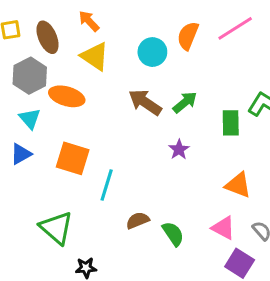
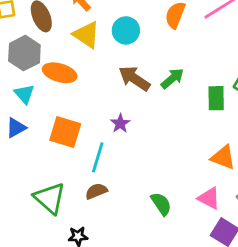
cyan circle: (152, 52) -> (126, 30), moved
purple star: (179, 150) -> (120, 124), moved
brown semicircle: (138, 220) -> (96, 191), moved

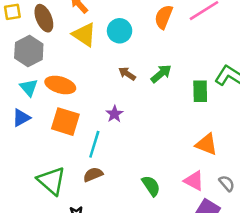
orange ellipse: (60, 73) -> (60, 85), moved
brown arrow: (134, 78) -> (127, 74), size x0.6

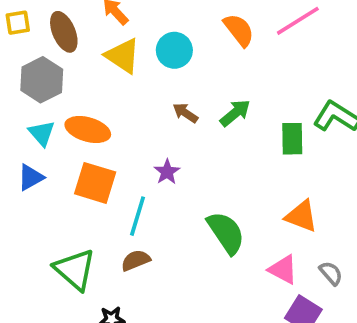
orange semicircle: (164, 17) -> (239, 30), turned 120
green semicircle: (151, 186) -> (226, 233), moved, size x1.4

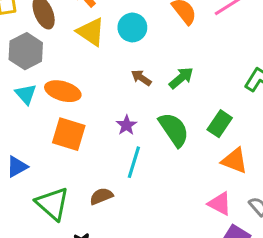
green rectangle: (292, 139) -> (220, 124), moved, turned 35
blue triangle: (31, 177) -> (17, 167), moved
cyan line: (138, 216) -> (134, 162), moved
green semicircle: (226, 233) -> (174, 130), moved

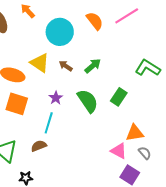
cyan circle: (132, 27) -> (60, 32), size x1.4
yellow triangle: (91, 32) -> (40, 63), moved
orange triangle: (235, 161) -> (135, 133), moved, turned -30
cyan line: (134, 162) -> (49, 123), moved

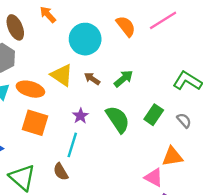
brown semicircle: (39, 146) -> (61, 172), turned -98
gray semicircle: (145, 153) -> (184, 120), moved

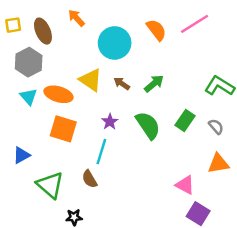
orange triangle: (172, 157) -> (218, 164), moved

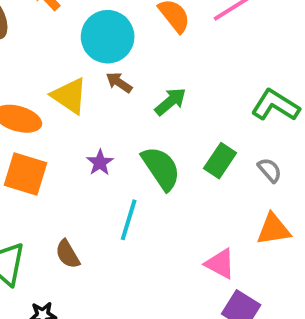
brown arrow: (122, 84) -> (119, 82), moved
cyan line: (101, 152) -> (129, 220), moved

